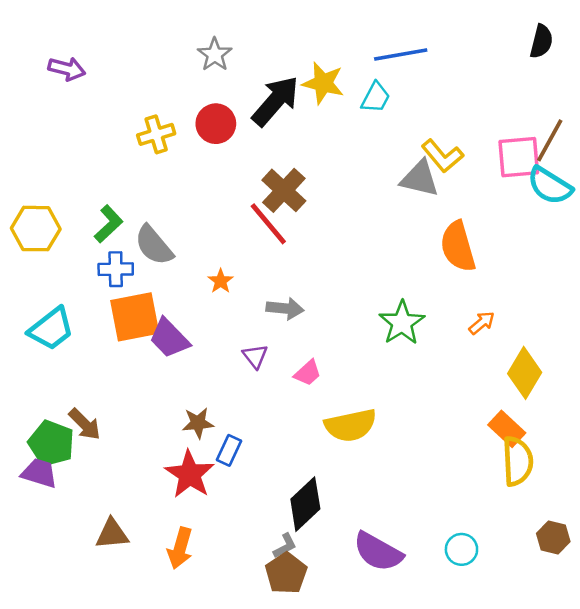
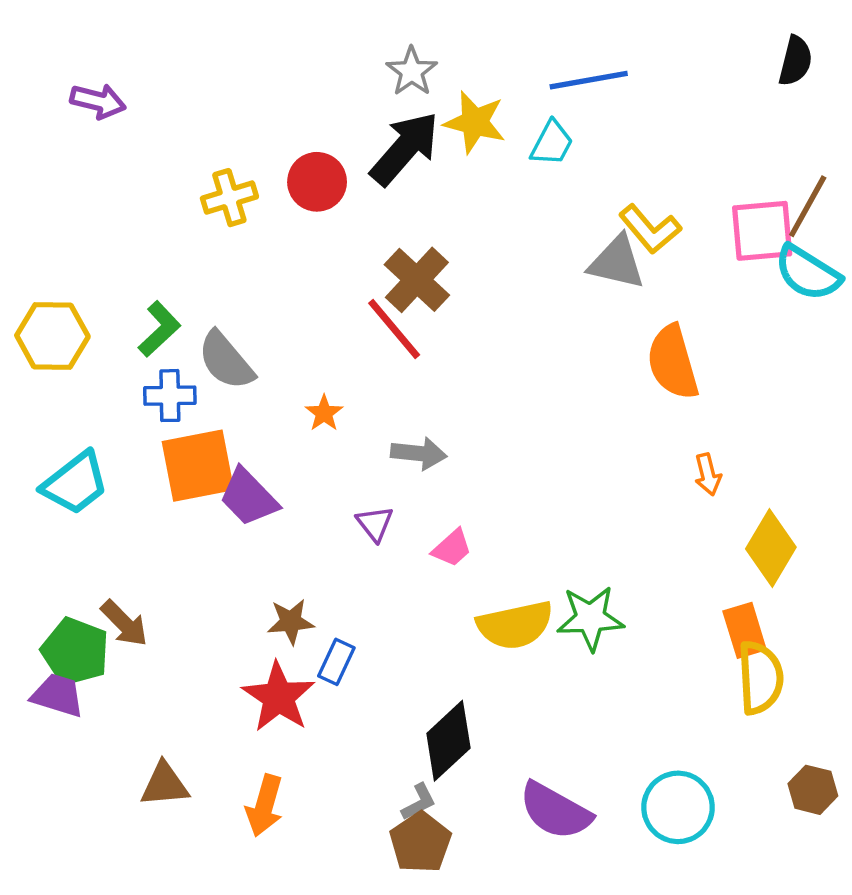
gray star: (215, 55) -> (412, 71), moved
green star: (402, 323) -> (590, 618), moved, turned 30
orange arrow: (482, 323) -> (708, 474), turned 116
orange rectangle: (507, 429) -> (745, 630), turned 30
cyan circle: (461, 549) -> (678, 807), size x1.5

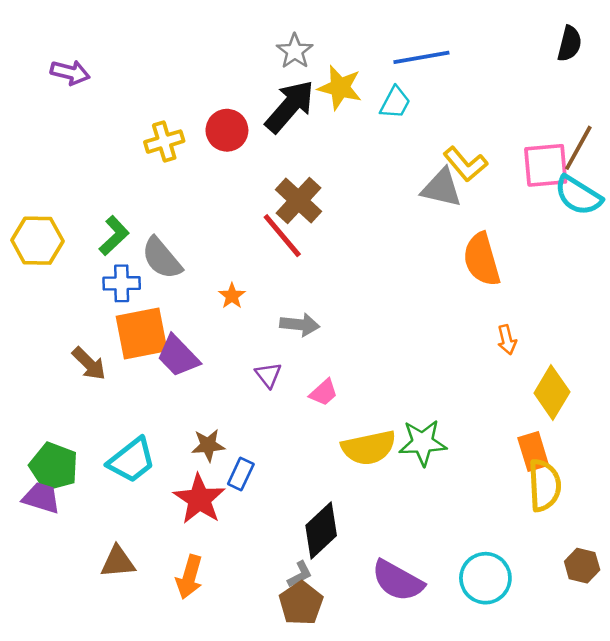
cyan trapezoid: (75, 483) -> (132, 460), moved
brown arrow: (124, 623) -> (89, 364), moved

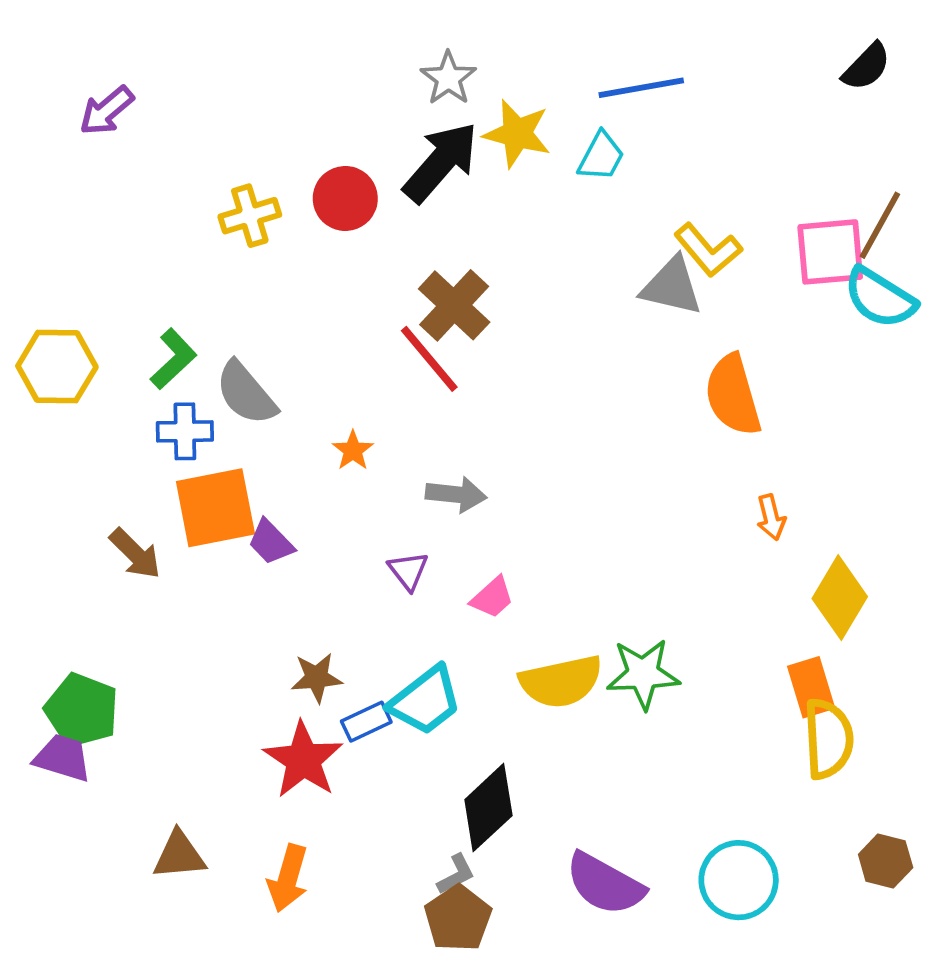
black semicircle: (570, 44) -> (866, 67), turned 30
purple arrow: (70, 73) -> (107, 111), turned 126
purple trapezoid: (178, 356) -> (271, 542), size x0.7
cyan trapezoid: (132, 460) -> (425, 701), moved
blue rectangle: (241, 474) -> (366, 722), turned 40

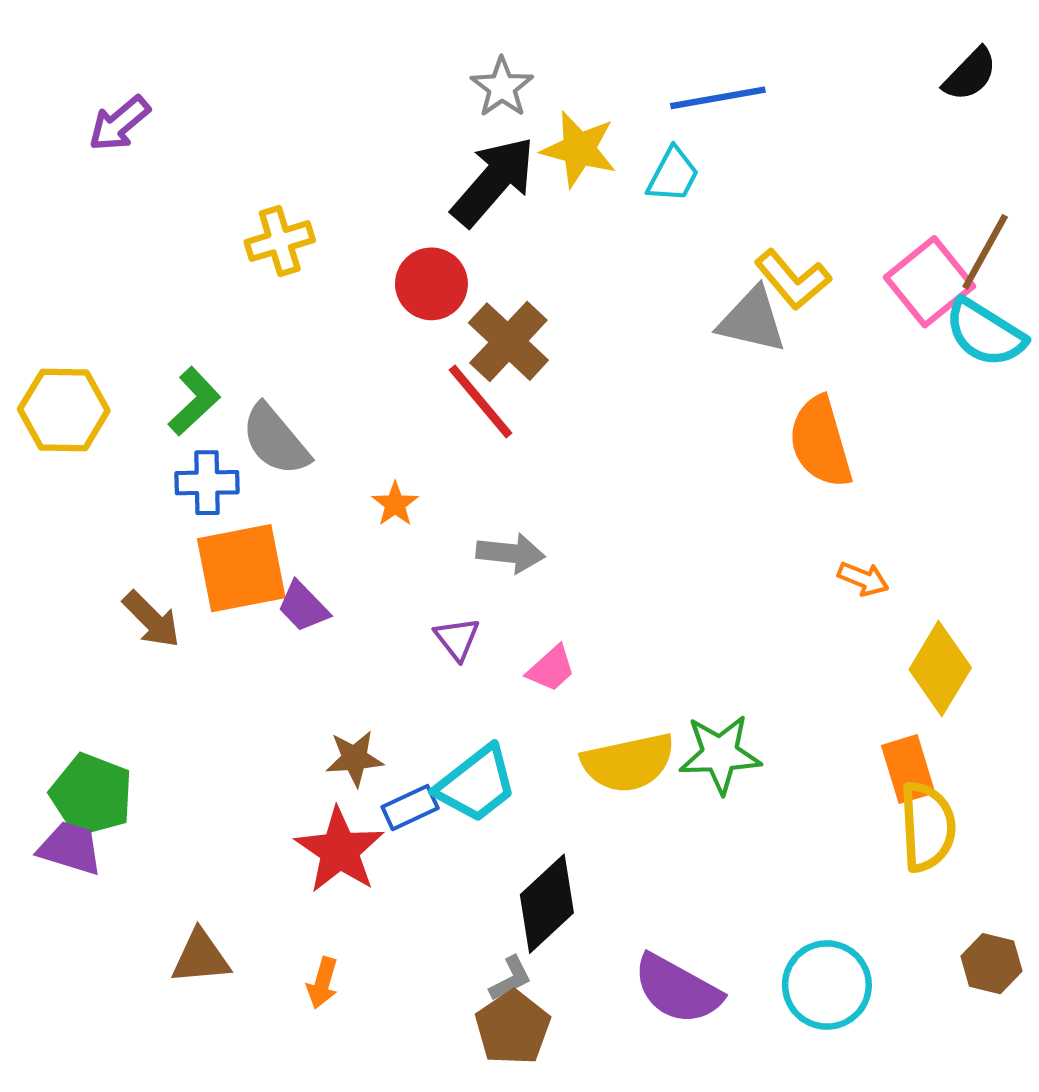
red circle: (345, 198) -> (431, 284), moved
pink square: (830, 252) -> (930, 282), turned -34
orange arrow: (771, 517) -> (863, 579), turned -54
orange arrow: (288, 878) -> (322, 983), size x0.7

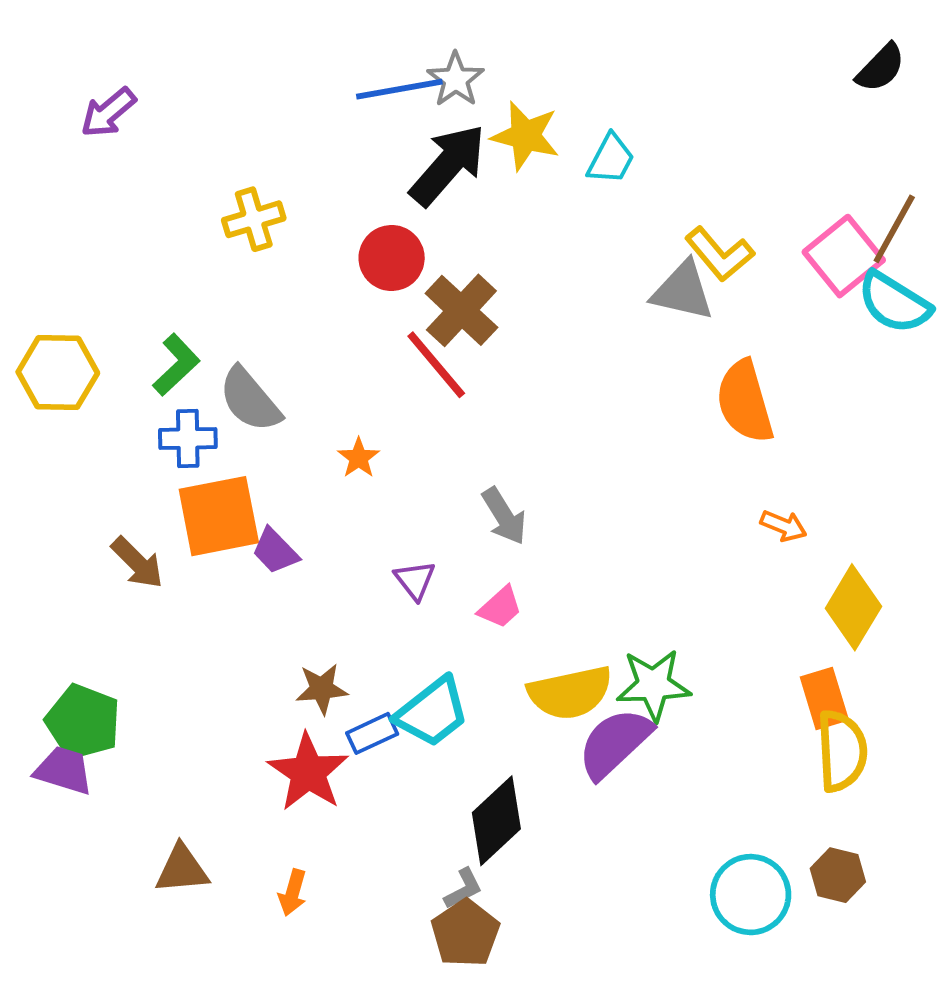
blue line: (718, 98) -> (399, 89), moved
gray arrow: (511, 553) -> (504, 516), moved, turned 52
brown hexagon: (992, 964) -> (838, 875), moved
purple semicircle: (677, 989) -> (615, 743), moved, turned 108

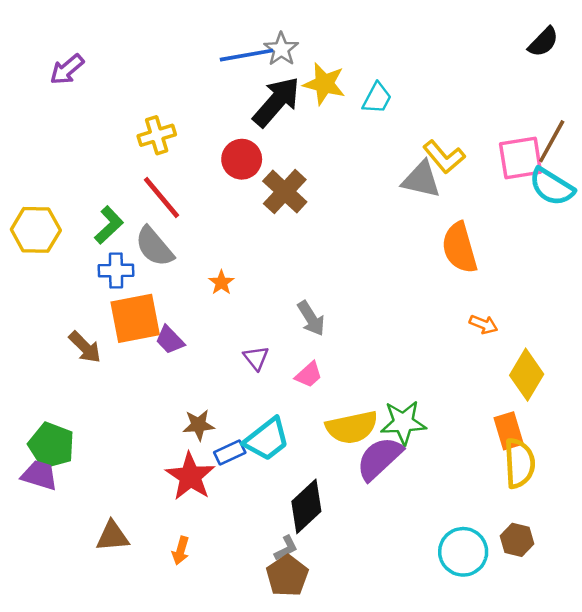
pink square: (844, 256) -> (521, 158), turned 30
red line: (436, 365) -> (161, 198), moved

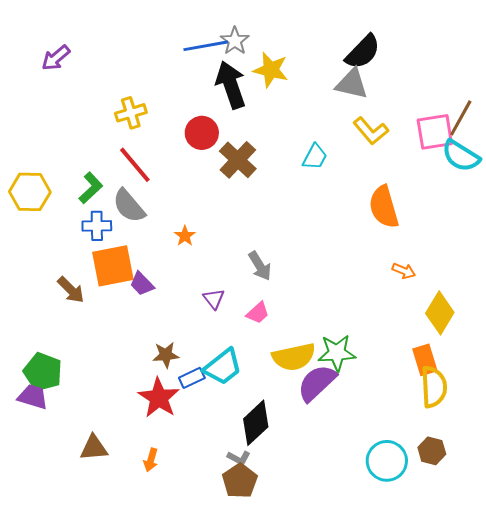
black semicircle: (543, 42) -> (363, 52), moved, size x1.4
cyan trapezoid: (377, 98) -> (315, 157), moved
black arrow: (276, 102) -> (231, 85), turned -60
gray triangle: (421, 180) -> (352, 84), moved
gray L-shape: (286, 548) -> (239, 458), turned 55

